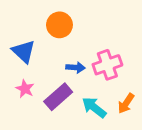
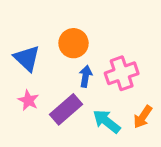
orange circle: (59, 25) -> (74, 43), moved
blue arrow: (75, 67) -> (86, 76), turned -84

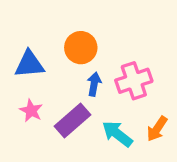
blue triangle: (27, 58) -> (29, 64), turned -48

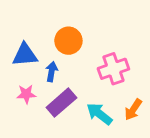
blue arrow: (94, 84) -> (52, 72), moved
pink star: (31, 111) -> (26, 94), turned -30

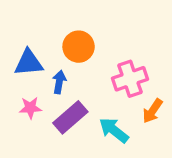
orange arrow: (133, 110) -> (152, 111), moved

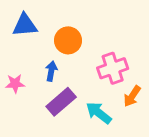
blue triangle: (29, 63) -> (25, 25), moved
pink star: (30, 108) -> (15, 84), moved

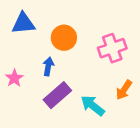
pink cross: (113, 68) -> (112, 48), moved
pink star: (15, 84) -> (14, 78), turned -30

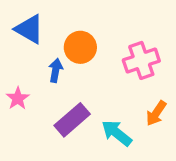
blue triangle: (23, 23) -> (29, 29), turned 35
blue arrow: (48, 66) -> (56, 70), moved

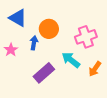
pink star: (18, 98) -> (11, 50), moved
cyan arrow: (117, 133) -> (71, 60), moved

